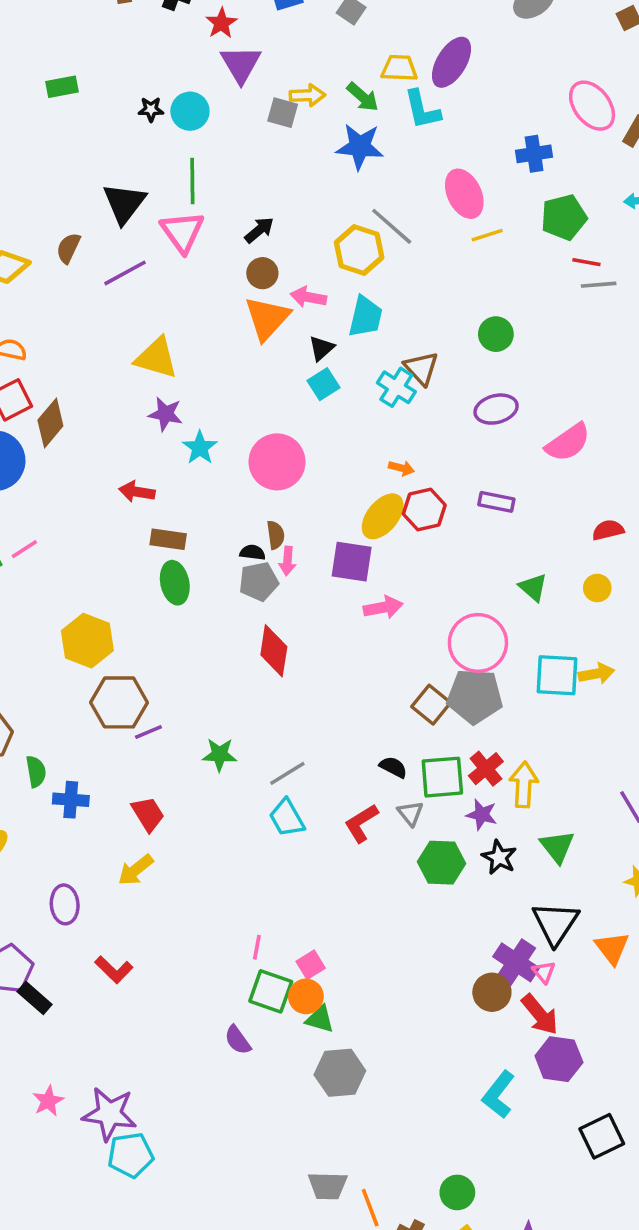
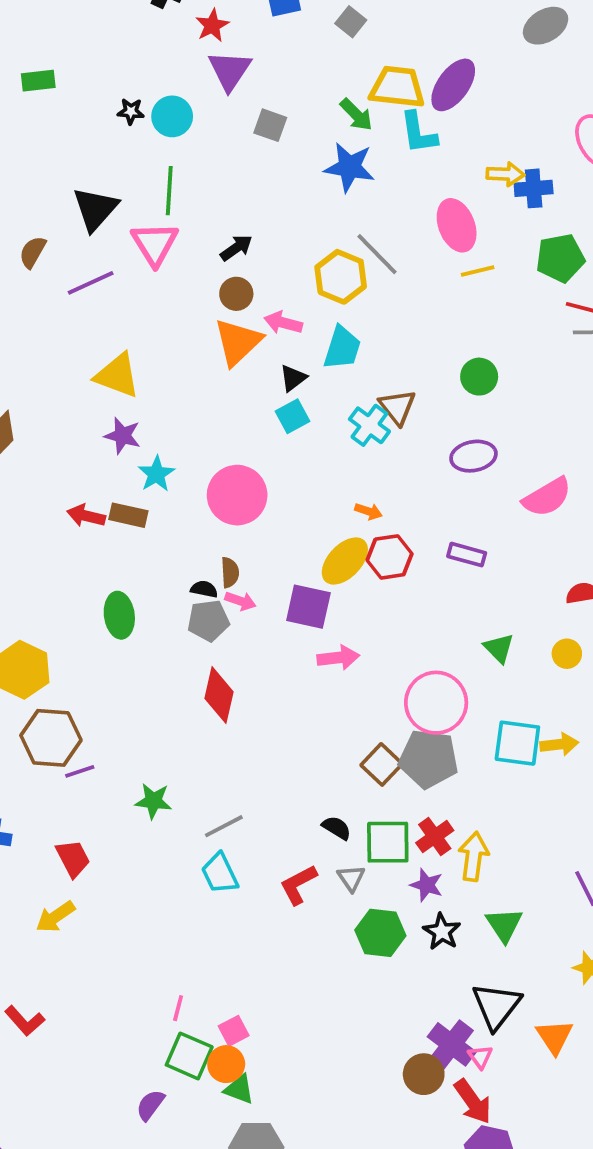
yellow trapezoid: (399, 68) -> (397, 87), size x1.4
yellow arrow: (307, 95) -> (505, 174), moved
brown rectangle: (168, 539) -> (128, 515), moved
pink arrow: (287, 561) -> (240, 601), turned -80
purple semicircle: (238, 1040) -> (150, 1105), turned 68

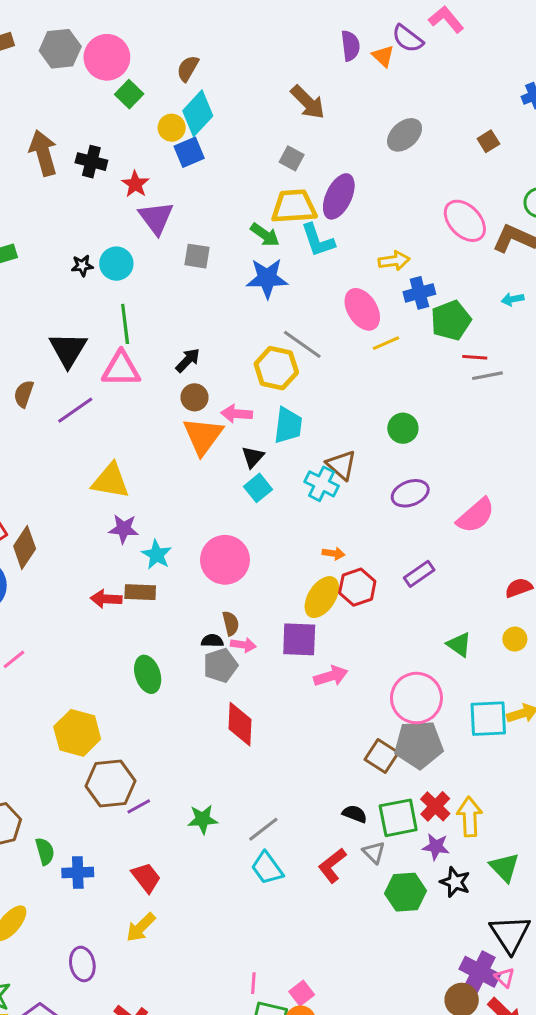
gray square: (351, 22) -> (292, 158), moved
blue cross: (534, 188) -> (419, 293), moved
pink triangle: (155, 244) -> (121, 369), turned -48
purple rectangle: (467, 555) -> (419, 574), turned -40

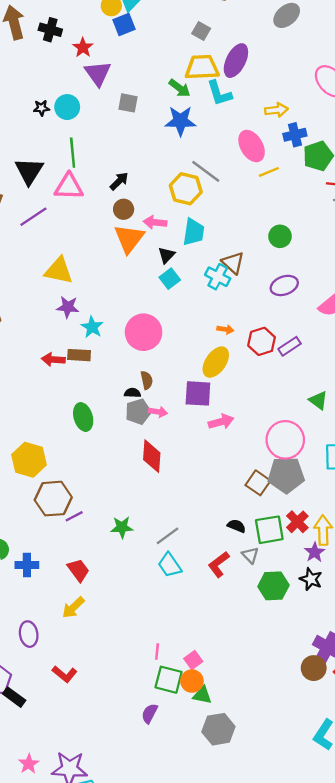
red hexagon: (357, 587) -> (262, 341), moved
pink arrow: (243, 645) -> (158, 412), moved
purple star: (436, 847) -> (315, 552), moved, turned 30

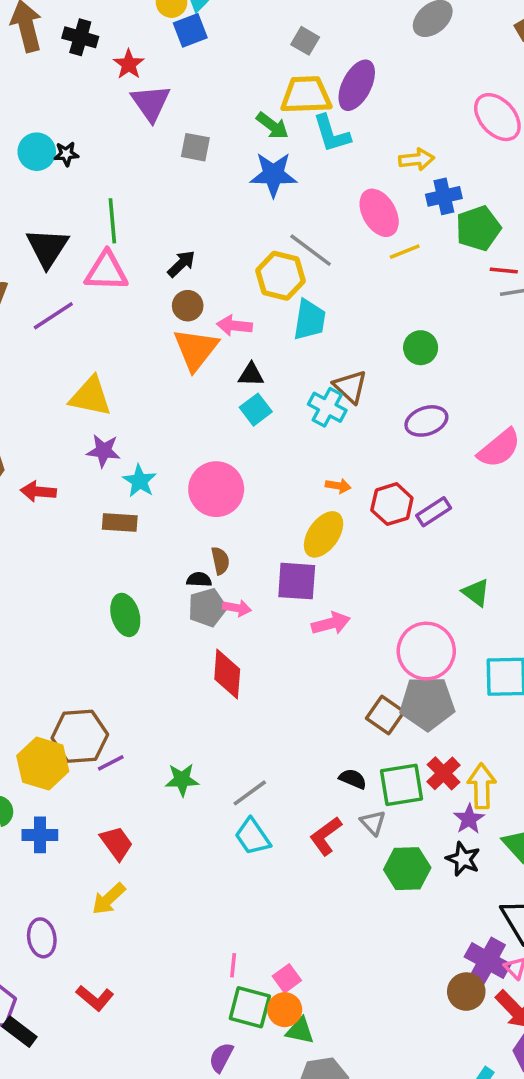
cyan circle: (67, 107) -> (37, 152), moved
cyan trapezoid: (194, 232) -> (309, 320), moved
black triangle: (166, 255) -> (251, 375), turned 48
red arrow: (53, 359) -> (38, 492), moved
yellow hexagon: (29, 460) -> (43, 764), moved

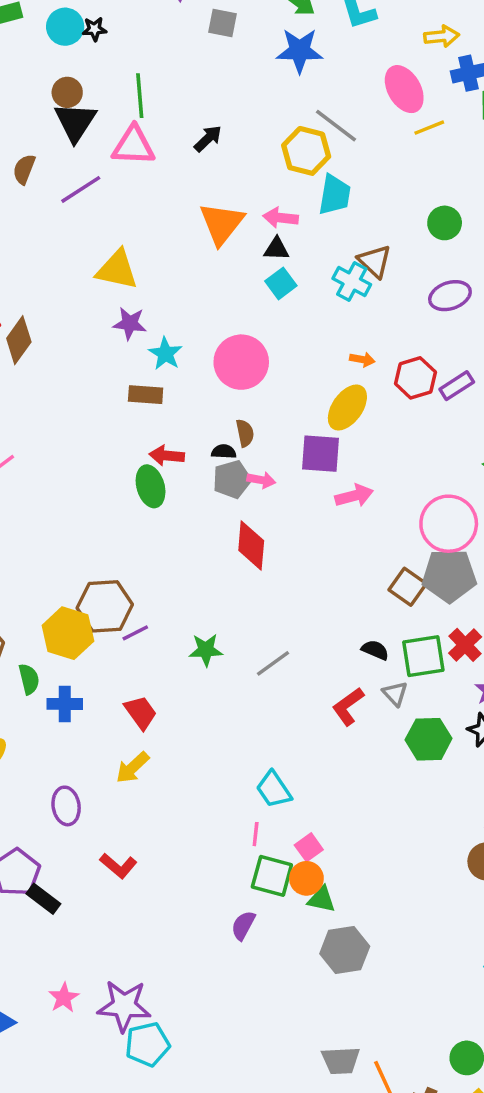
brown circle: (188, 306) -> (67, 92), moved
pink arrow: (234, 326) -> (281, 218), moved
red arrow: (38, 492) -> (167, 456), moved
cyan trapezoid: (253, 837) -> (274, 790), moved

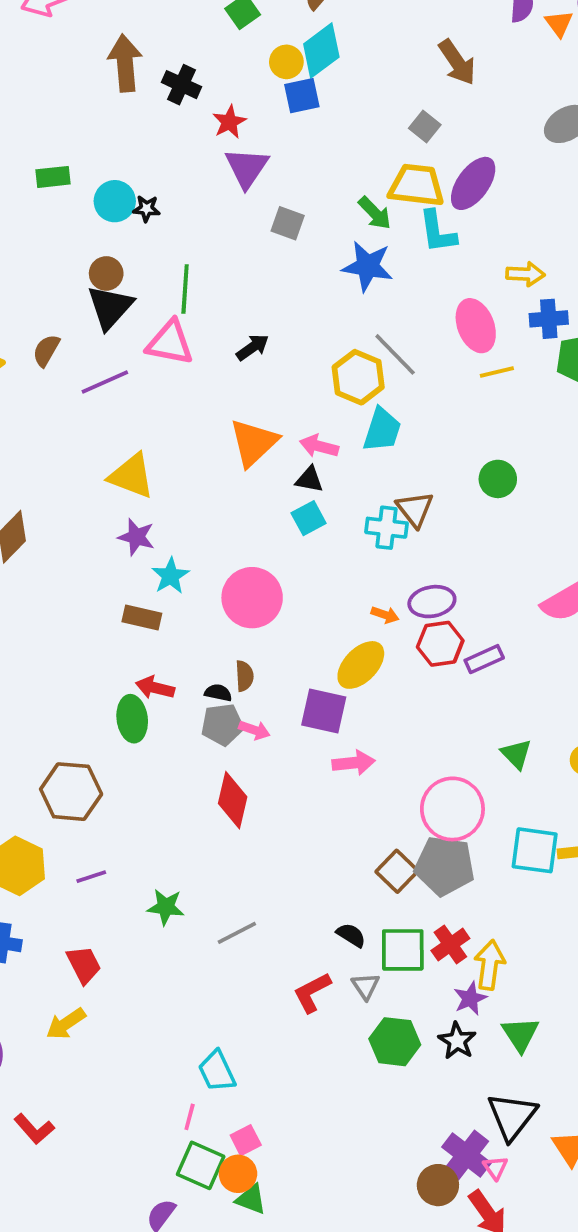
cyan cross: (352, 281) -> (386, 528), turned -30
purple ellipse: (450, 296) -> (432, 602), moved
brown hexagon: (105, 606) -> (71, 792), moved

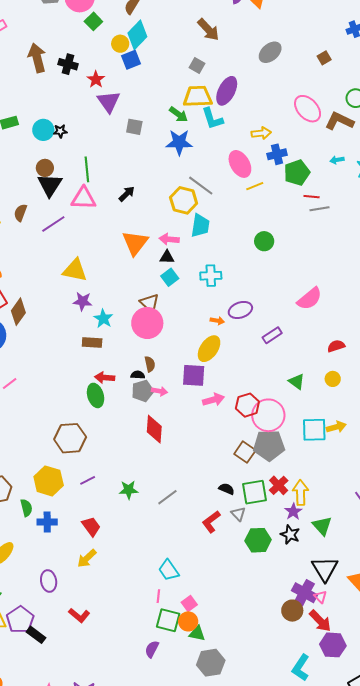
brown triangle: (415, 509) -> (149, 303), moved
red hexagon: (440, 644) -> (247, 405), moved

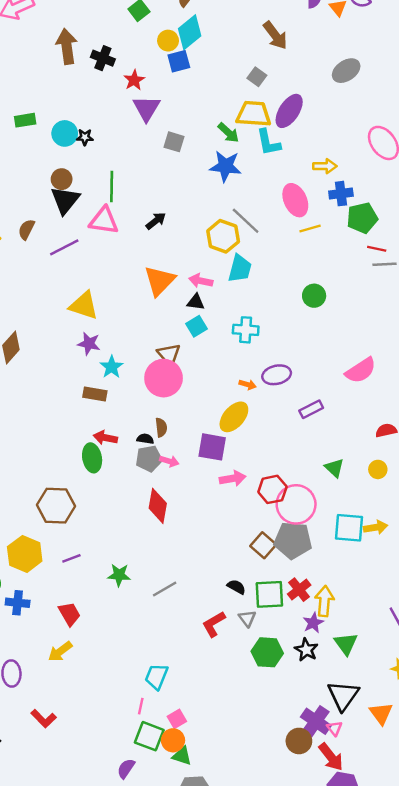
cyan trapezoid: (169, 570) -> (156, 677), turned 50

